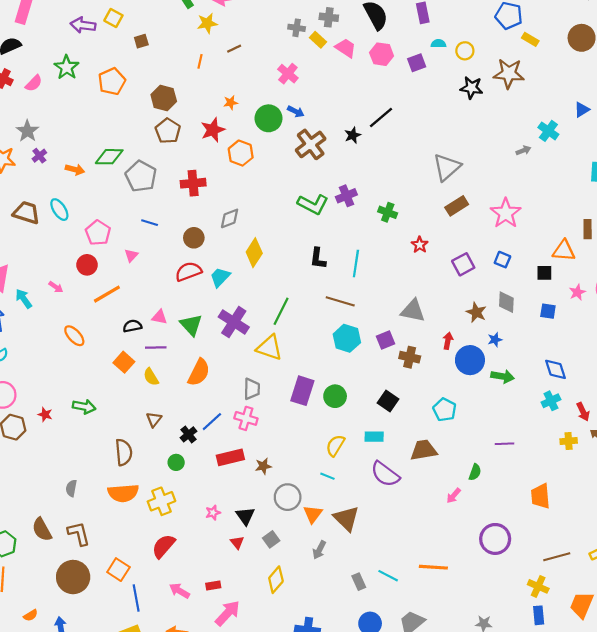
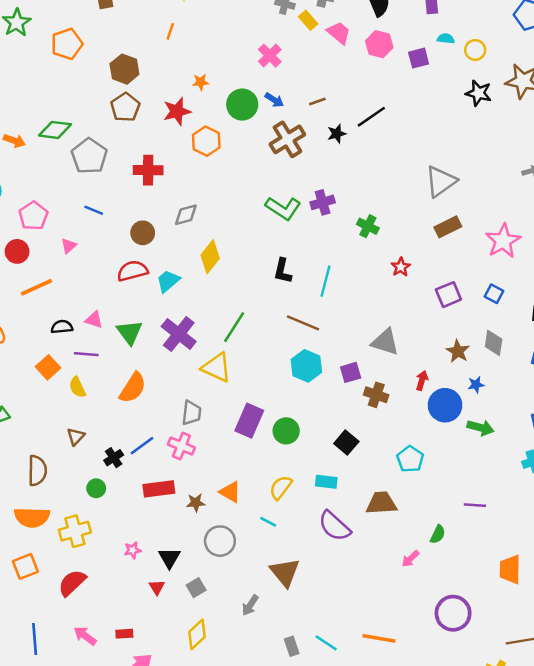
brown line: (234, 49) -> (317, 101), moved
orange triangle: (313, 514) -> (230, 492), moved, turned -42
orange square: (118, 570) -> (25, 566), moved, turned 30

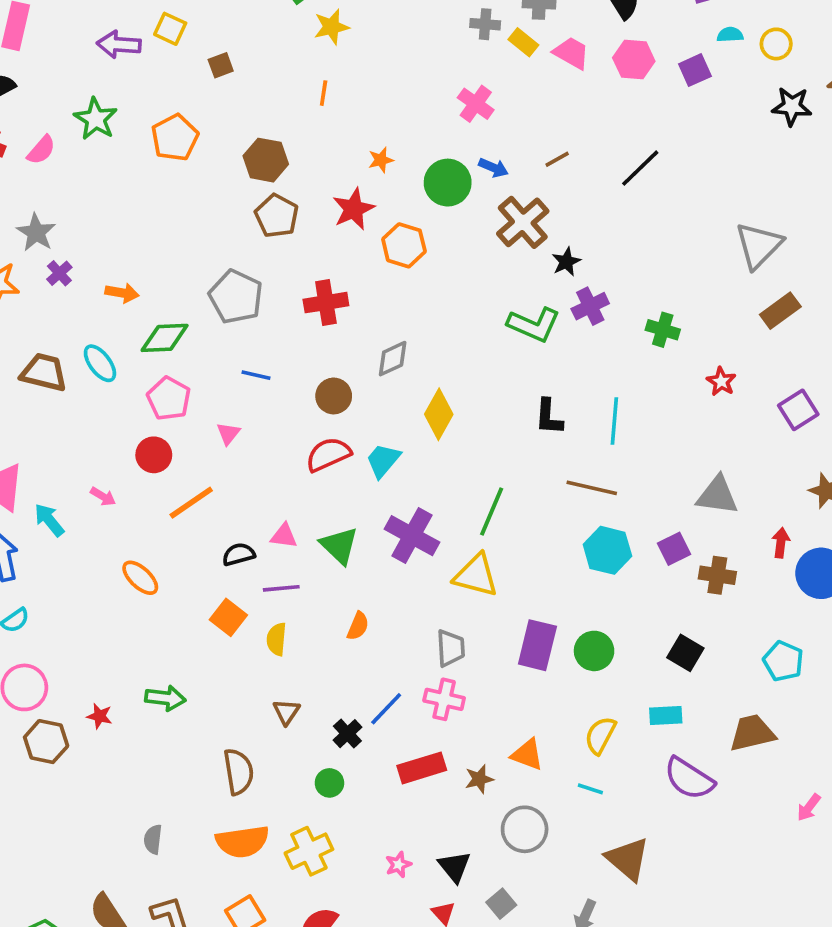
green diamond: (55, 130) -> (165, 338), moved
black star: (337, 134) -> (566, 262), moved
yellow semicircle: (77, 387) -> (276, 639), turned 40
orange semicircle: (133, 388) -> (358, 626), size x0.6

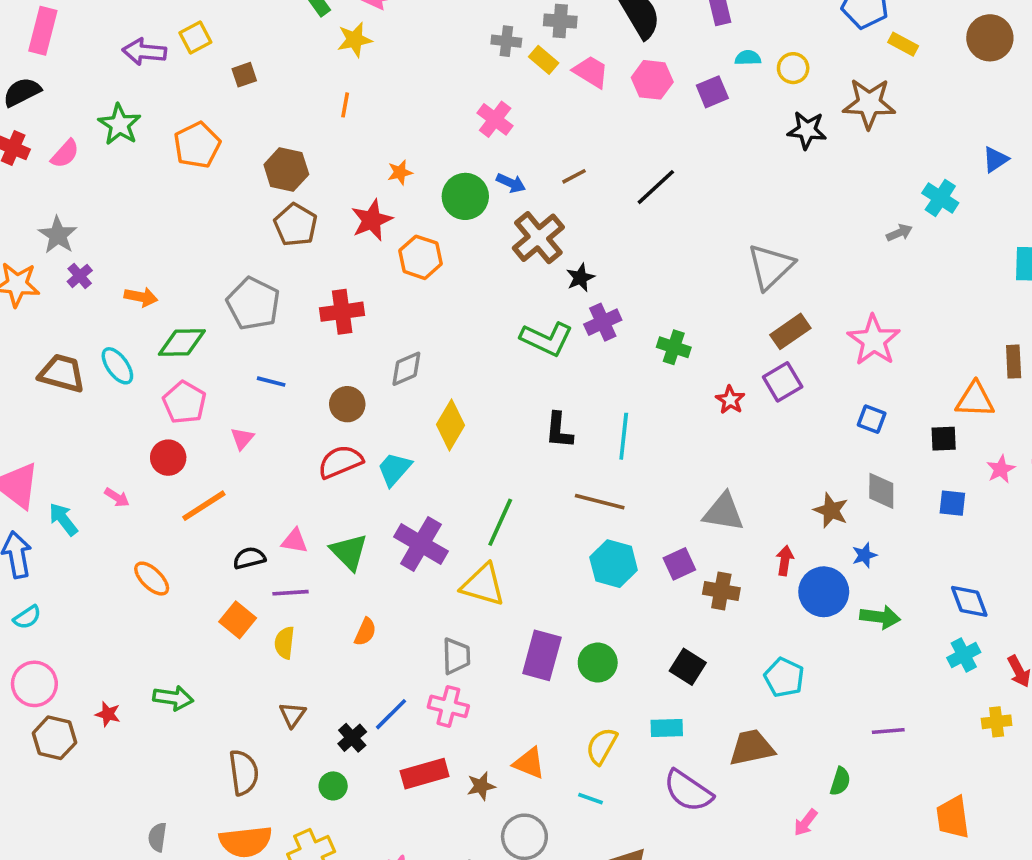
yellow square: (170, 29) -> (195, 38), turned 36
purple square: (798, 410) -> (783, 382), moved

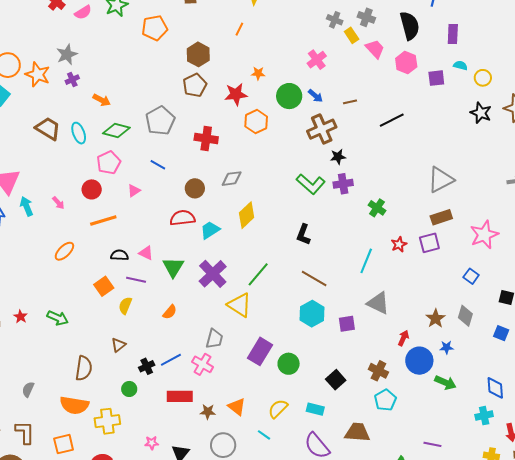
cyan line: (624, 436) -> (366, 261), moved
orange ellipse: (152, 579) -> (64, 251), turned 75
brown cross: (721, 591) -> (378, 371), moved

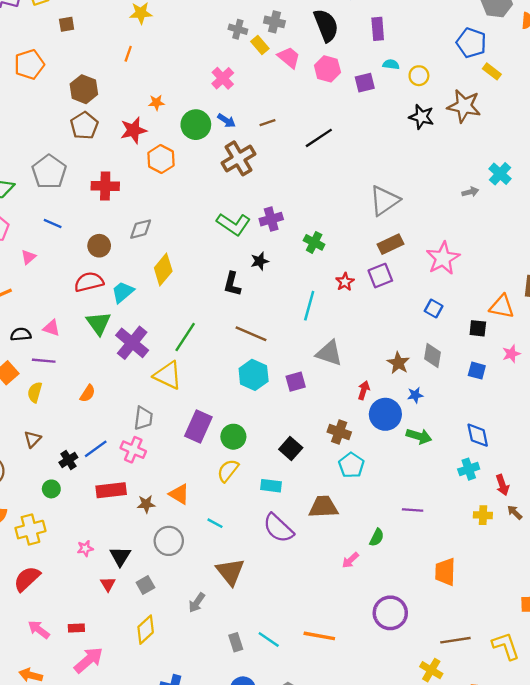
black star: (338, 157) -> (260, 261), moved
green triangle: (173, 267) -> (99, 323), moved
yellow semicircle: (278, 409) -> (228, 471), moved

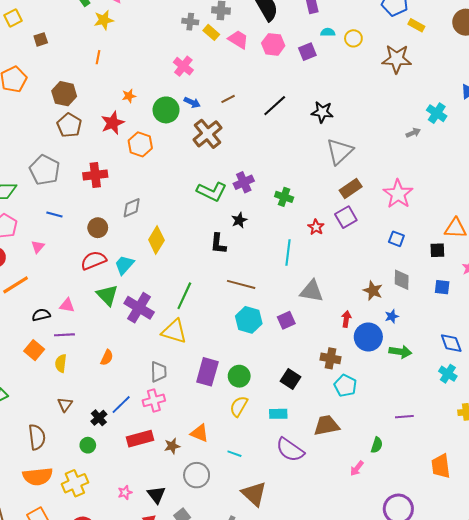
black star: (421, 117) -> (322, 112), moved
pink cross: (133, 450) -> (154, 400), turned -30
cyan cross: (469, 469) -> (448, 374), turned -30

